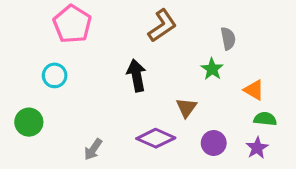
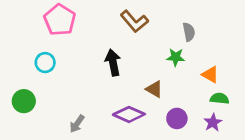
brown L-shape: (162, 26) -> (134, 21), turned 84
green star: (212, 69) -> (176, 57), turned -30
brown triangle: (186, 108) -> (154, 89), turned -36

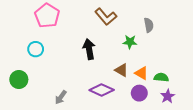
green star: (176, 57) -> (130, 42), moved
orange triangle: (210, 75) -> (141, 73), moved
green semicircle: (220, 98) -> (161, 77), moved

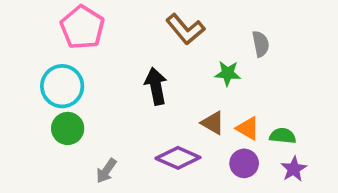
cyan circle: (36, 49) -> (62, 86), size x1.5
green circle: (19, 79) -> (68, 128), moved

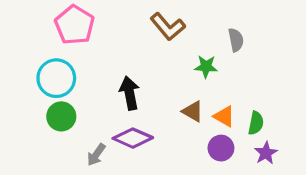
black arrow: (156, 86) -> (129, 93), moved
green semicircle: (283, 136) -> (256, 123), turned 95
purple diamond: (178, 158) -> (133, 138), moved

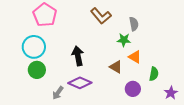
gray semicircle: (236, 40) -> (134, 24), moved
orange triangle: (224, 116) -> (135, 57), moved
purple star: (266, 153) -> (171, 93), moved

